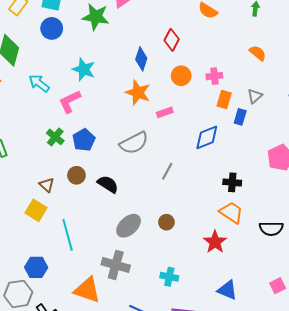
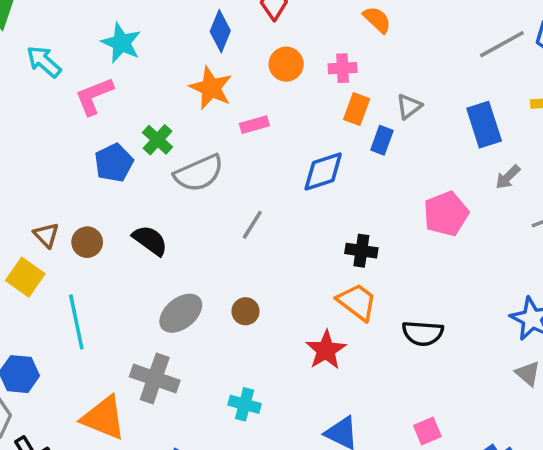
orange semicircle: (258, 53) -> (377, 20), moved
green cross: (55, 137) -> (157, 140), moved
brown circle: (76, 175) -> (87, 242), moved

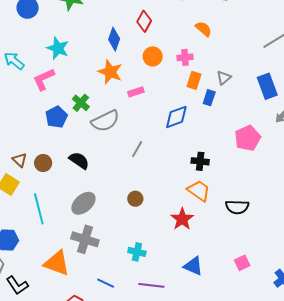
gray ellipse: (181, 313) -> (83, 203), moved

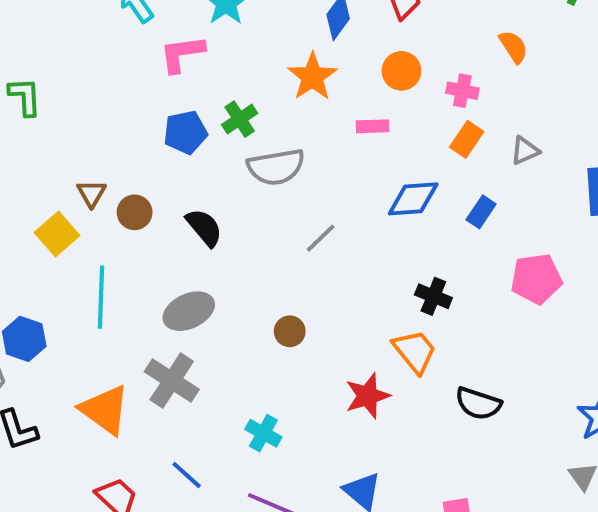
pink rectangle: (136, 92) -> (373, 126), moved
blue rectangle: (209, 98) -> (481, 212), moved

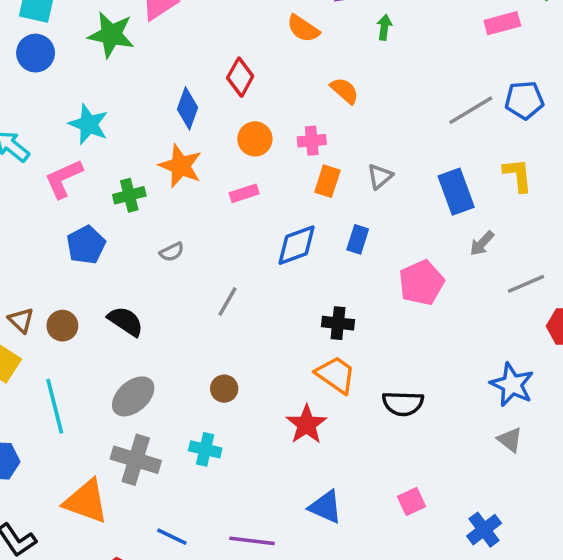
green cross: (240, 119) -> (129, 195), moved, turned 36
gray semicircle: (276, 167) -> (172, 252), size x0.5
cyan cross: (263, 433) -> (205, 449), moved

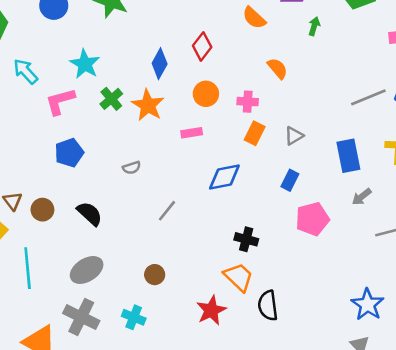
green cross: (129, 195) -> (111, 99), moved, turned -35
blue rectangle: (358, 239) -> (290, 180), moved
black semicircle: (403, 404) -> (268, 306), moved, turned 72

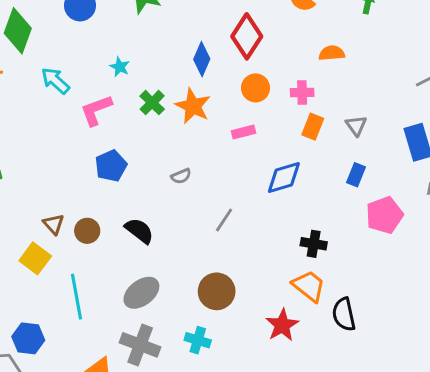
red diamond: (202, 46) -> (247, 36), size x1.4
cyan star: (85, 64) -> (120, 67), size x0.6
orange semicircle: (277, 68) -> (332, 53), turned -50
gray triangle: (294, 136) -> (356, 126), turned -30
brown circle: (155, 275) -> (217, 291), size x1.6

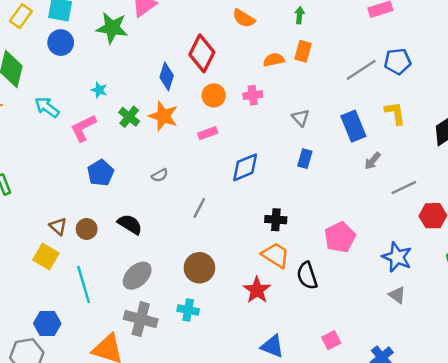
orange rectangle: (313, 127) -> (303, 51), moved
pink pentagon: (384, 215) -> (340, 237), moved

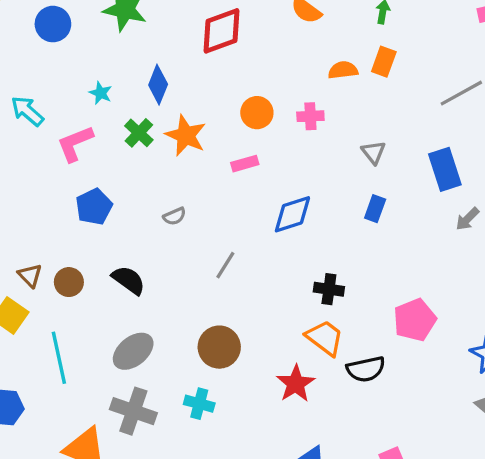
red diamond: (202, 53) -> (221, 31), moved, turned 39
blue diamond: (167, 76) -> (158, 85), moved
black semicircle: (307, 276) -> (366, 369), turned -88

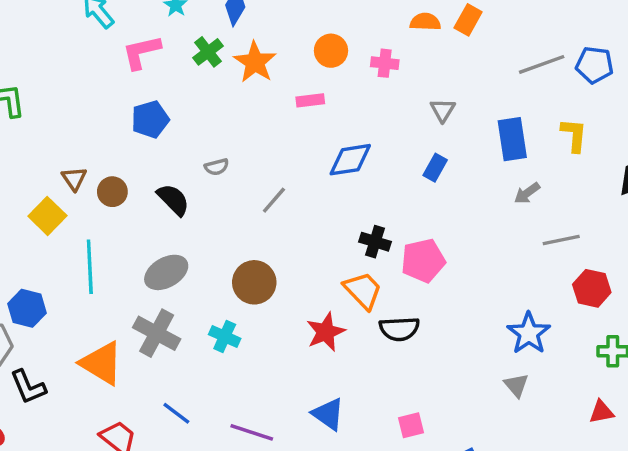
gray semicircle: (175, 216) -> (217, 167), moved
pink pentagon: (415, 320) -> (423, 261), moved

